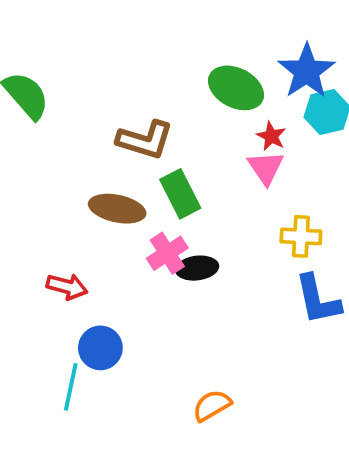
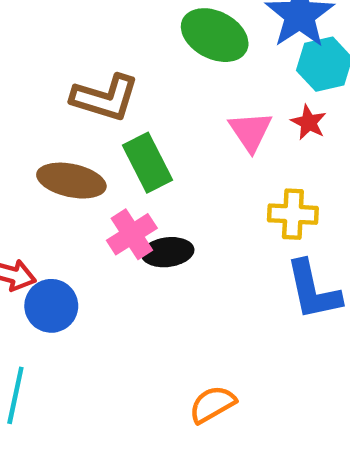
red star: (271, 136) -> (309, 122), moved
blue circle: (100, 348) -> (51, 306), moved
orange semicircle: (212, 405) -> (212, 404), moved

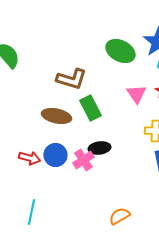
pink cross: (132, 234) -> (83, 160), moved
blue circle: (51, 306) -> (55, 155), moved

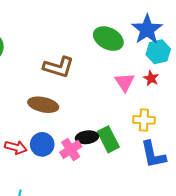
green rectangle: (90, 108) -> (108, 139), moved

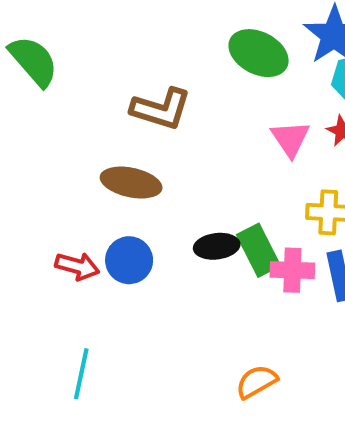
pink cross: (71, 149) -> (292, 270), moved, turned 35

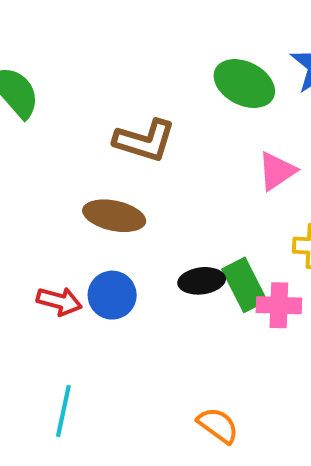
pink triangle: (290, 139) -> (277, 171), turned 30
orange semicircle: (257, 382) -> (218, 425), moved, turned 66

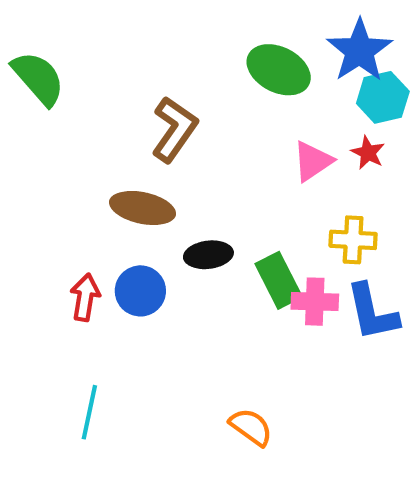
brown L-shape: (145, 140) -> (174, 129), turned -72
black ellipse: (202, 281) -> (208, 255), moved
red arrow: (59, 301) -> (85, 297), turned -96

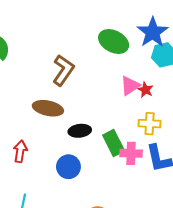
red star: (368, 153) -> (145, 90), moved
blue circle: (140, 291) -> (68, 167), moved

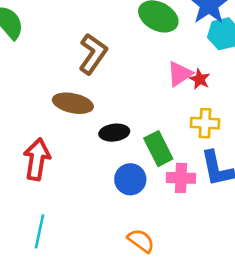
red arrow: (20, 151) -> (37, 159), size x1.4
pink cross: (131, 153) -> (181, 178), moved
blue circle: (68, 167) -> (130, 179), moved

